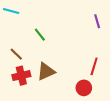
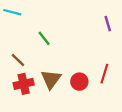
brown triangle: (46, 71) -> (51, 79), turned -30
red circle: (84, 88) -> (79, 82), moved

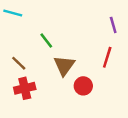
red line: (104, 74) -> (107, 57), moved
brown triangle: (51, 79) -> (64, 66), moved

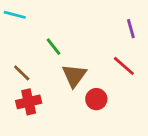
red line: (107, 57) -> (124, 66), turned -66

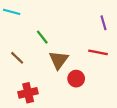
red line: (124, 66) -> (98, 52), turned -30
red cross: (29, 102) -> (28, 93), moved

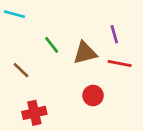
purple line: (103, 23) -> (114, 34), moved
brown triangle: (59, 60) -> (85, 53), moved, turned 40

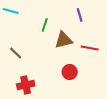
purple line: (114, 34) -> (80, 15), moved
green line: (52, 45) -> (45, 25), moved, turned 56

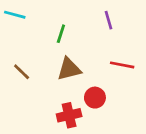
brown triangle: (64, 40) -> (69, 69), moved
red cross: (26, 85) -> (69, 115), moved

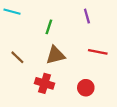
red circle: (95, 98) -> (86, 88), moved
red cross: (69, 115) -> (45, 83), moved, turned 30

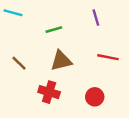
green line: (49, 27) -> (54, 30), turned 56

